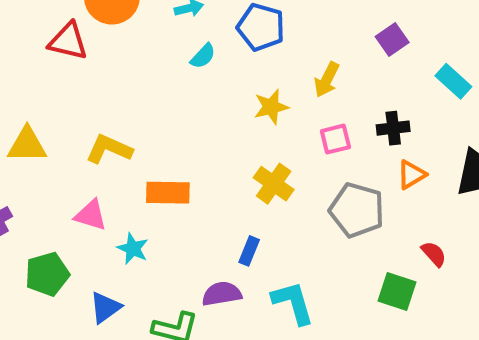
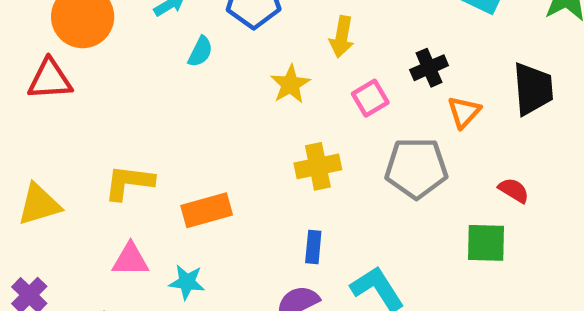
yellow cross: (274, 184) -> (318, 166), turned -30

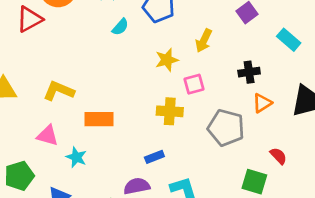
red triangle: (50, 79) -> (29, 19), turned -40
pink square: (370, 98) -> (194, 84), moved
blue rectangle: (313, 247) -> (154, 157), turned 48

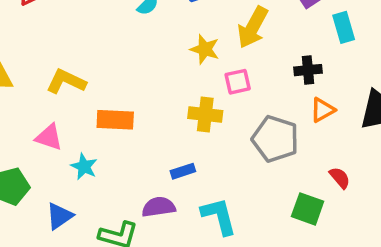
cyan rectangle: (289, 40) -> (344, 27), moved, turned 30
yellow arrow: (204, 41) -> (253, 27), size x1.4
yellow star: (167, 60) -> (205, 49), turned 30

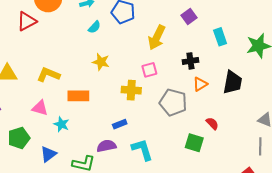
cyan rectangle: (344, 27) -> (220, 37), moved
yellow star: (205, 49) -> (101, 62), moved

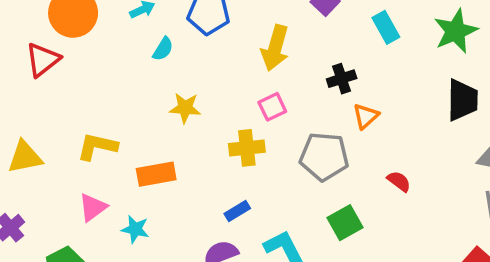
black trapezoid: (233, 82) -> (462, 100), moved
pink triangle: (40, 108) -> (93, 207), turned -42
green square: (194, 143) -> (345, 223), moved, turned -36

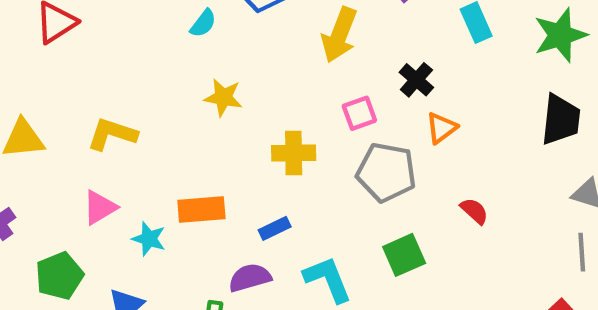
black cross: (342, 79) -> (416, 80), turned -36
pink square: (272, 107) -> (359, 113), moved
orange rectangle: (156, 174) -> (201, 210), moved

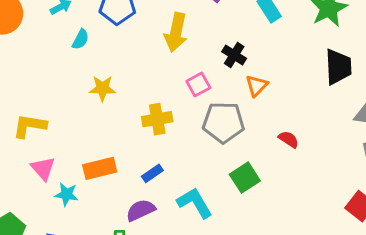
pink triangle: (100, 207) -> (43, 168), moved, turned -32

